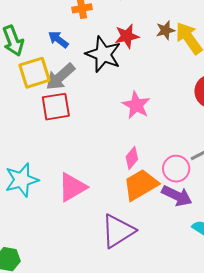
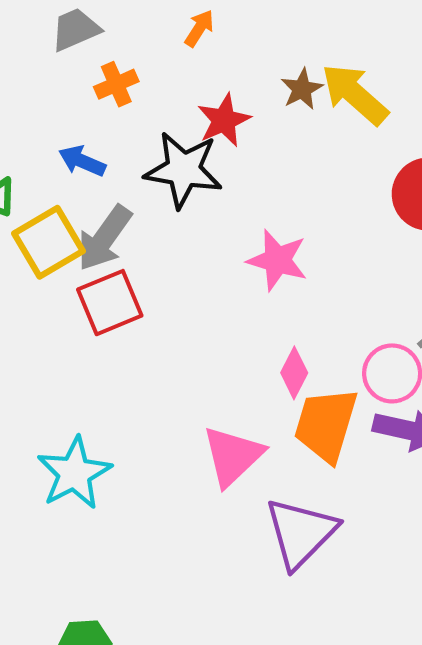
orange trapezoid: (141, 185) -> (326, 425), turned -30
pink triangle: (72, 187) -> (233, 456), moved

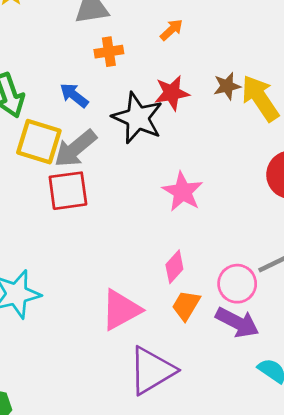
yellow square: (49, 242) -> (39, 142), turned 33
orange trapezoid: (326, 425) -> (186, 305), size x0.6

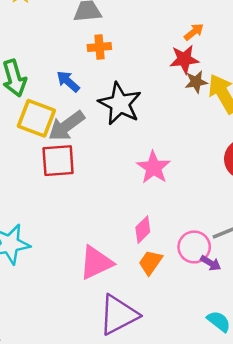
orange arrow: (171, 30) -> (194, 32), moved
red star: (172, 93) -> (184, 59), moved
purple arrow: (237, 322) -> (211, 263), moved, size x0.6

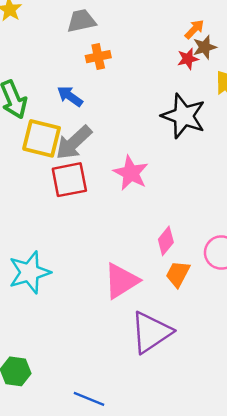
red star: (184, 59) -> (188, 59), size x0.7
brown star: (196, 82) -> (205, 47), moved
black star: (120, 104) -> (184, 116), moved
pink star: (154, 167) -> (131, 173), moved

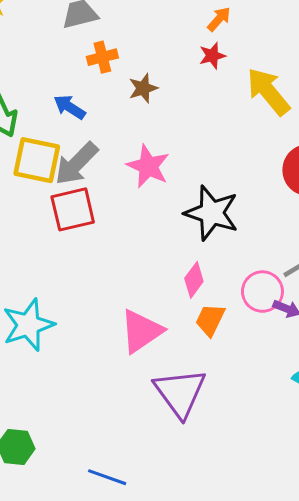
brown star: (205, 47) -> (143, 88), moved
black star: (184, 116) -> (212, 213), moved
pink star: (131, 173) -> (148, 166), moved
purple triangle: (151, 332) -> (180, 393), turned -30

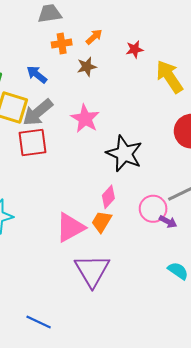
orange arrow: (219, 19) -> (94, 37), moved
orange trapezoid: (210, 320) -> (102, 222), moved

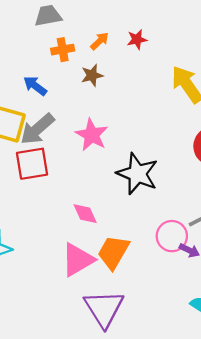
red star: (135, 49) -> (137, 39), moved
pink diamond: (108, 197) -> (85, 214), moved, turned -65
orange trapezoid: (102, 222) -> (113, 252), size x1.4

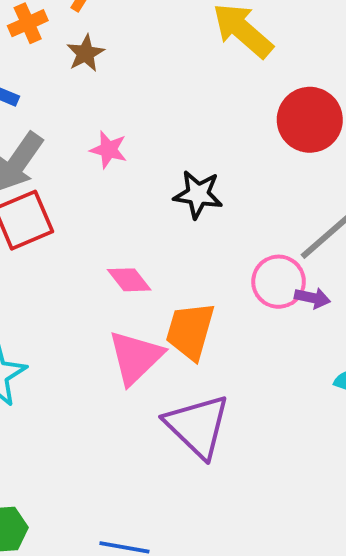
pink star: (92, 135) -> (109, 150), size x0.7
black star: (137, 174) -> (198, 194), size x0.7

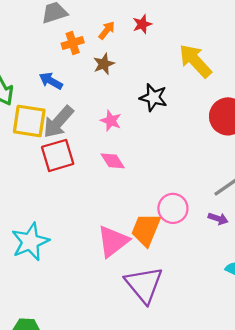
black star: (198, 194) -> (153, 97), moved
pink diamond: (129, 280) -> (113, 161), moved
pink circle: (279, 282) -> (173, 208), moved

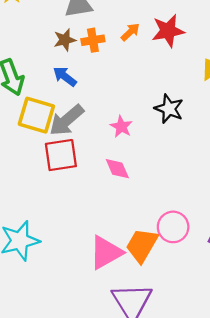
red star: (142, 24) -> (168, 31), size x1.6
brown star: (104, 64) -> (65, 40), moved

